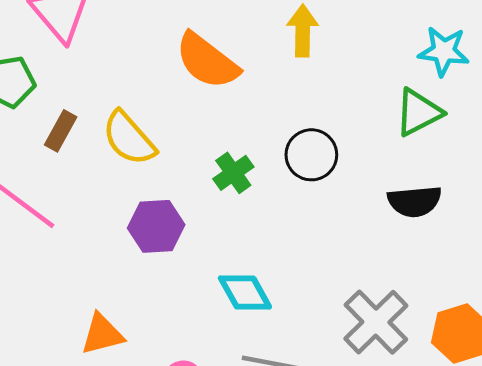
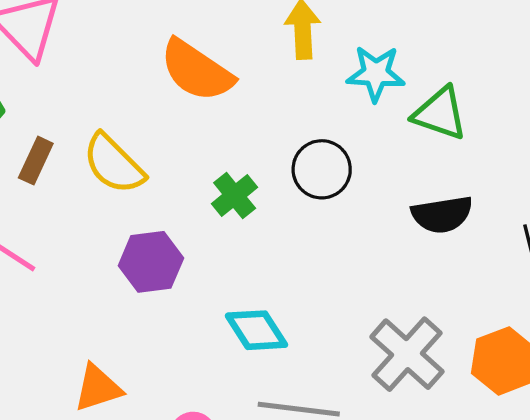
cyan star: (444, 51) -> (376, 73), moved
green triangle: (418, 112) -> (440, 113), turned 50

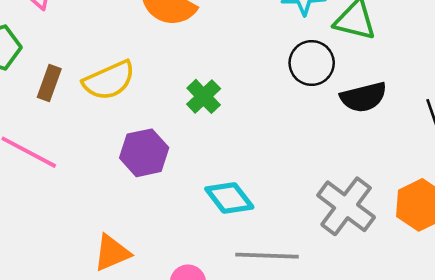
yellow semicircle: (114, 164) -> (109, 80), turned -64
black circle: (322, 169) -> (312, 63), moved

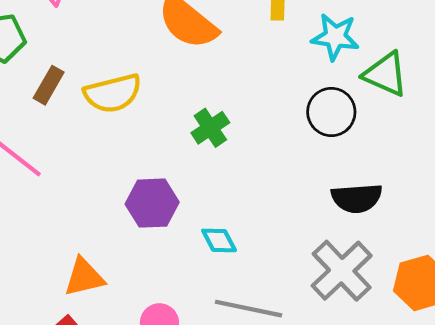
black semicircle: (363, 97) -> (357, 198), moved
purple hexagon: (144, 153) -> (152, 203), moved
cyan diamond: (229, 198) -> (219, 240), size x0.7

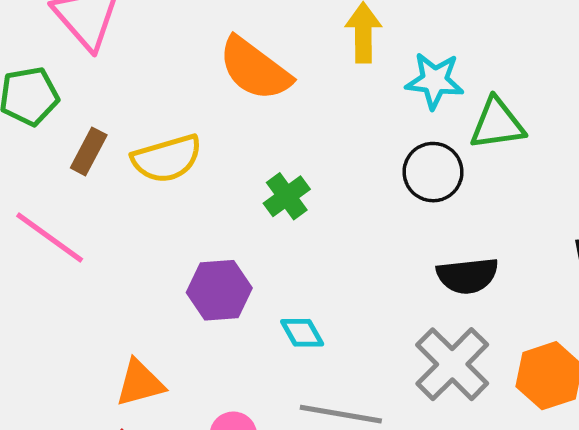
green triangle: (385, 74) -> (497, 124), turned -30

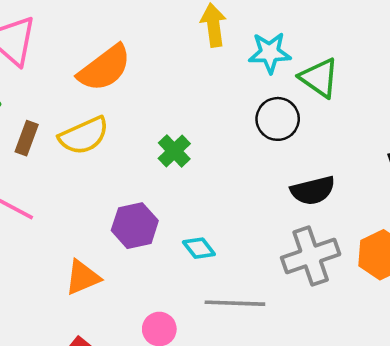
orange semicircle: (255, 69) -> (105, 68), moved, turned -66
green triangle: (497, 124) -> (319, 78), turned 51
gray cross: (452, 364) -> (311, 256), turned 34
orange triangle: (140, 383) -> (83, 277), moved

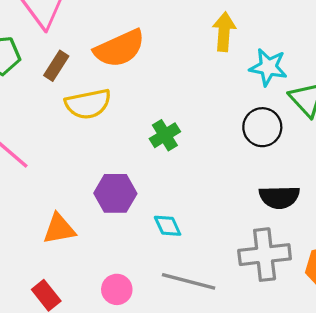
brown rectangle: (27, 138) -> (56, 66), moved

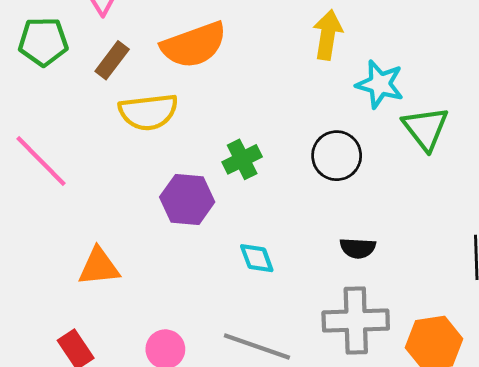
black circle: (262, 127) -> (337, 156), moved
purple hexagon: (115, 193) -> (187, 199), moved
black semicircle: (279, 197) -> (358, 248), moved, size x0.7
cyan diamond: (168, 226) -> (257, 258), moved

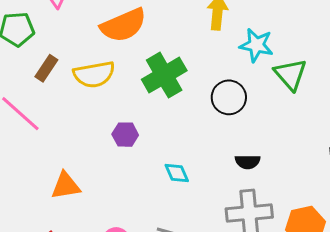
brown rectangle: (112, 60) -> (46, 68), moved
green cross: (242, 159) -> (164, 75), moved, size x1.6
purple hexagon: (187, 199) -> (125, 135), size x0.7

